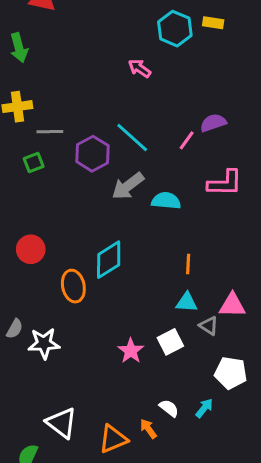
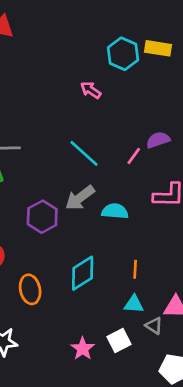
yellow rectangle: (213, 23) -> (158, 48), size x1.4
purple hexagon: (92, 154) -> (42, 217), moved
cyan diamond: (109, 260) -> (83, 273), moved

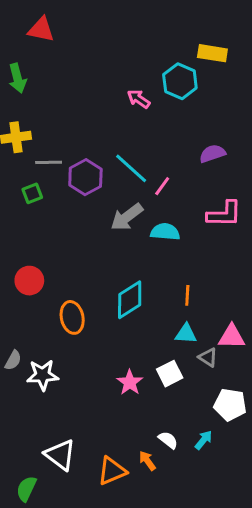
cyan hexagon: (123, 54) -> (180, 81), moved
pink line: (134, 156) -> (162, 186), moved
purple hexagon: (42, 217) -> (85, 177), moved

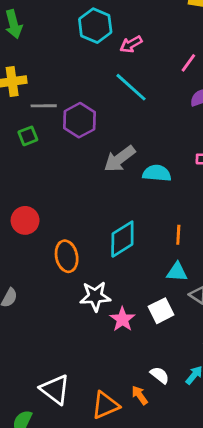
cyan hexagon: (180, 81) -> (95, 26), moved
pink arrow: (139, 99) -> (131, 44), turned -65
cyan line: (131, 168) -> (131, 87), moved
pink line: (162, 186) -> (188, 63), moved
white star: (43, 375) -> (95, 296), moved

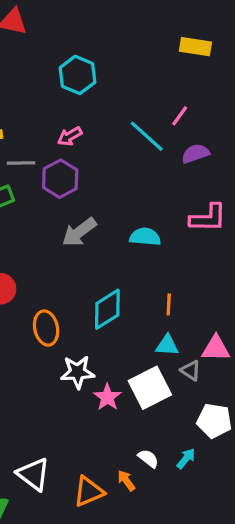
pink arrow: (131, 44) -> (70, 136), moved
cyan line: (131, 87) -> (147, 136), moved
gray arrow: (120, 159) -> (79, 232), moved
white square: (161, 311) -> (150, 388), size x1.5

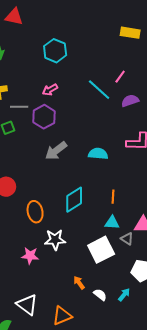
pink star: (107, 397) -> (30, 256), moved, turned -30
orange arrow: (126, 481) -> (79, 283), moved

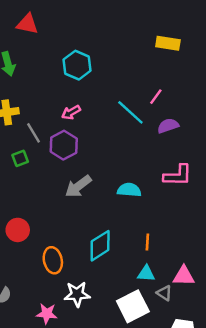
gray line: (19, 107) -> (33, 133), turned 60

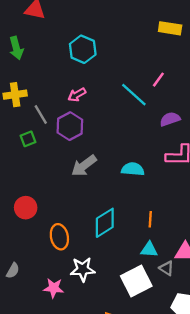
purple semicircle: (168, 126) -> (170, 119), moved

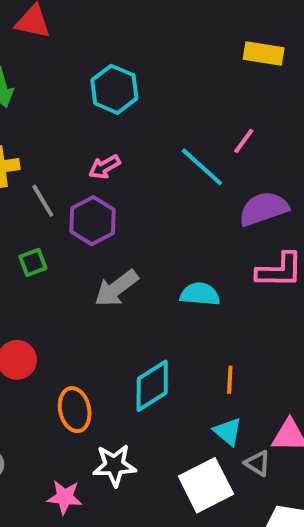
purple semicircle: (170, 119) -> (264, 209), size x1.4
green square: (28, 139) -> (33, 262), moved
cyan triangle: (149, 250) -> (228, 431), turned 36

